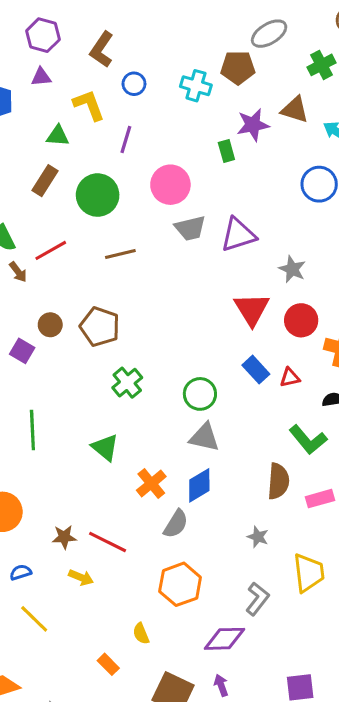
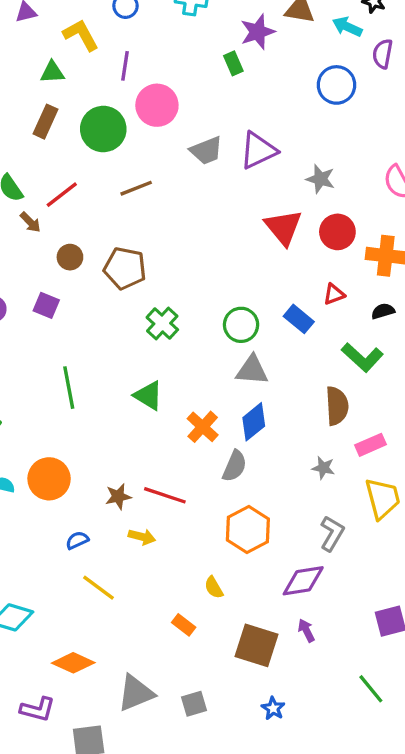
pink circle: (170, 185) -> (157, 105), moved
brown circle: (50, 325) -> (70, 257), moved
blue rectangle: (256, 370) -> (299, 319), moved
pink rectangle: (320, 499) -> (370, 445), moved

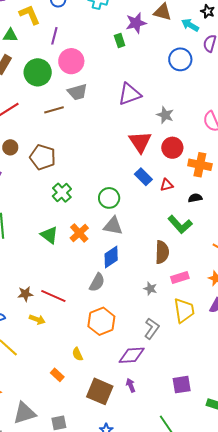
gray trapezoid: (206, 151) -> (77, 92), moved
blue rectangle: (299, 319) -> (143, 177), moved
orange cross: (203, 427) -> (79, 233), moved

